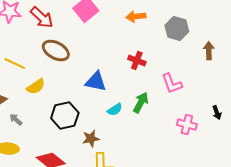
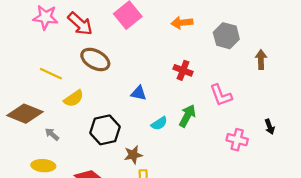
blue triangle: (96, 82) -> (139, 93), size x0.7

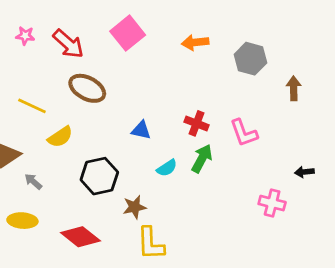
pink star: (45, 17) -> (25, 36), size x0.6
red cross: (183, 70) -> (196, 123), moved
black arrow: (270, 127) -> (304, 172), turned 104
pink cross: (237, 140) -> (272, 203), moved

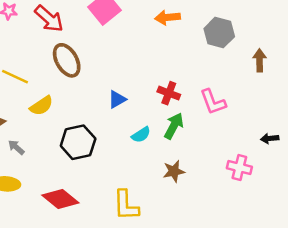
brown ellipse: (87, 88) -> (67, 60), turned 32
blue triangle: (141, 130) -> (117, 99), turned -42
brown star: (134, 207) -> (174, 171), moved

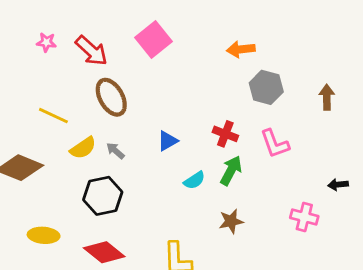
orange arrow: (168, 17) -> (241, 49), moved
gray hexagon: (219, 33) -> (266, 87), moved
black hexagon: (78, 142) -> (103, 196), moved
gray arrow: (16, 147) -> (115, 151), moved

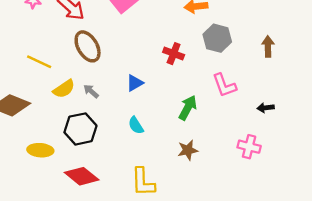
red cross: (225, 134) -> (174, 54), moved
cyan semicircle: (194, 180) -> (136, 125), moved, turned 90
black arrow: (338, 185) -> (266, 108), moved
yellow ellipse: (44, 235) -> (40, 150), moved

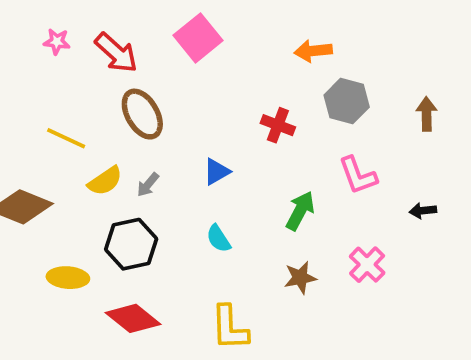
gray arrow: (91, 91) -> (148, 185), turned -91
pink cross: (249, 147) -> (367, 265), moved, turned 30

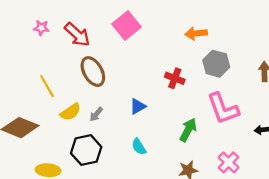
yellow line: (66, 138) -> (47, 86), turned 35
pink L-shape: (358, 175) -> (223, 109), size x1.4

